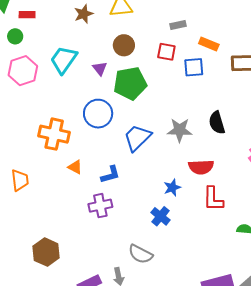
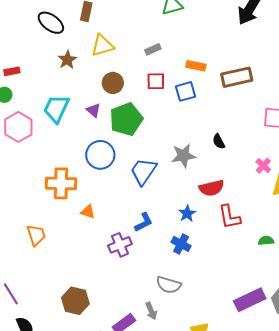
gray rectangle: (178, 25) -> (153, 49), moved
black semicircle: (217, 123) -> (219, 141), size x0.7
blue L-shape: (110, 175) -> (144, 222), moved

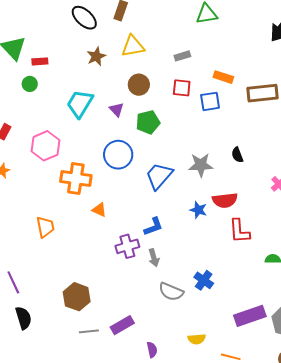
green pentagon: (126, 119) -> (148, 122), size x0.7
pink hexagon: (18, 127) -> (46, 146), moved
blue star: (187, 214) -> (198, 210), moved, turned -30
blue cross: (181, 244) -> (204, 280), moved
gray arrow: (151, 311) -> (154, 258), moved

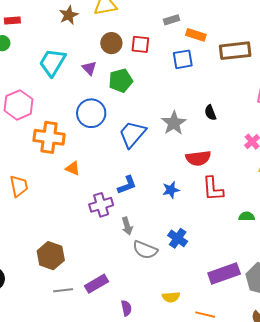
gray rectangle: (182, 56) -> (172, 20), moved
red square: (182, 88) -> (140, 44), moved
gray star: (201, 165) -> (174, 123), turned -30
blue star: (198, 210) -> (171, 190), moved, turned -30
gray arrow: (154, 258) -> (127, 226), moved

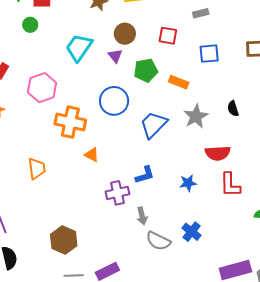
orange rectangle: (196, 35) -> (179, 82), moved
brown circle: (111, 43) -> (125, 34), moved

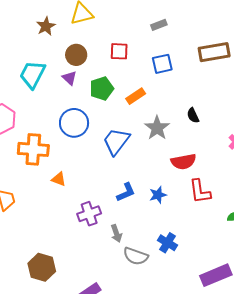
gray rectangle: (201, 13) -> (159, 25), moved
orange rectangle: (179, 82) -> (136, 96), turned -48
blue L-shape: (145, 175) -> (126, 192), moved

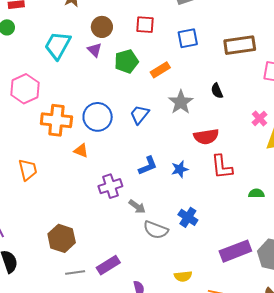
brown rectangle: (214, 52) -> (240, 45), moved
blue circle: (74, 123) -> (98, 117), moved
blue trapezoid: (116, 141) -> (140, 115), size x0.7
gray arrow: (116, 233) -> (137, 207), turned -36

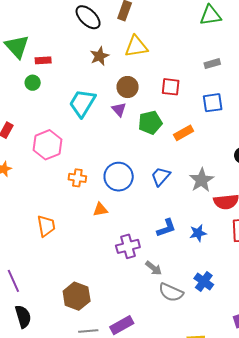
gray star: (181, 102) -> (202, 180), moved
orange cross: (56, 120) -> (77, 178), size x0.6
orange triangle: (81, 151) -> (100, 209), turned -35

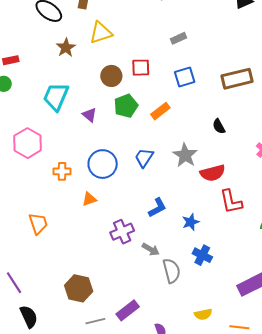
brown circle: (128, 87) -> (111, 76), moved
purple triangle: (119, 109) -> (89, 115), moved
blue star: (198, 233) -> (191, 222), moved
gray semicircle: (171, 292) -> (172, 271), turned -120

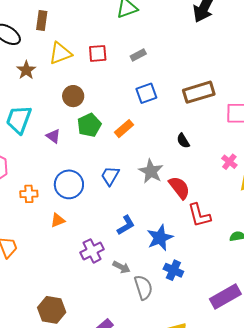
red square: (141, 68) -> (98, 53), moved
red semicircle: (213, 173) -> (179, 188), turned -110
blue star: (191, 222) -> (160, 238), size x1.5

